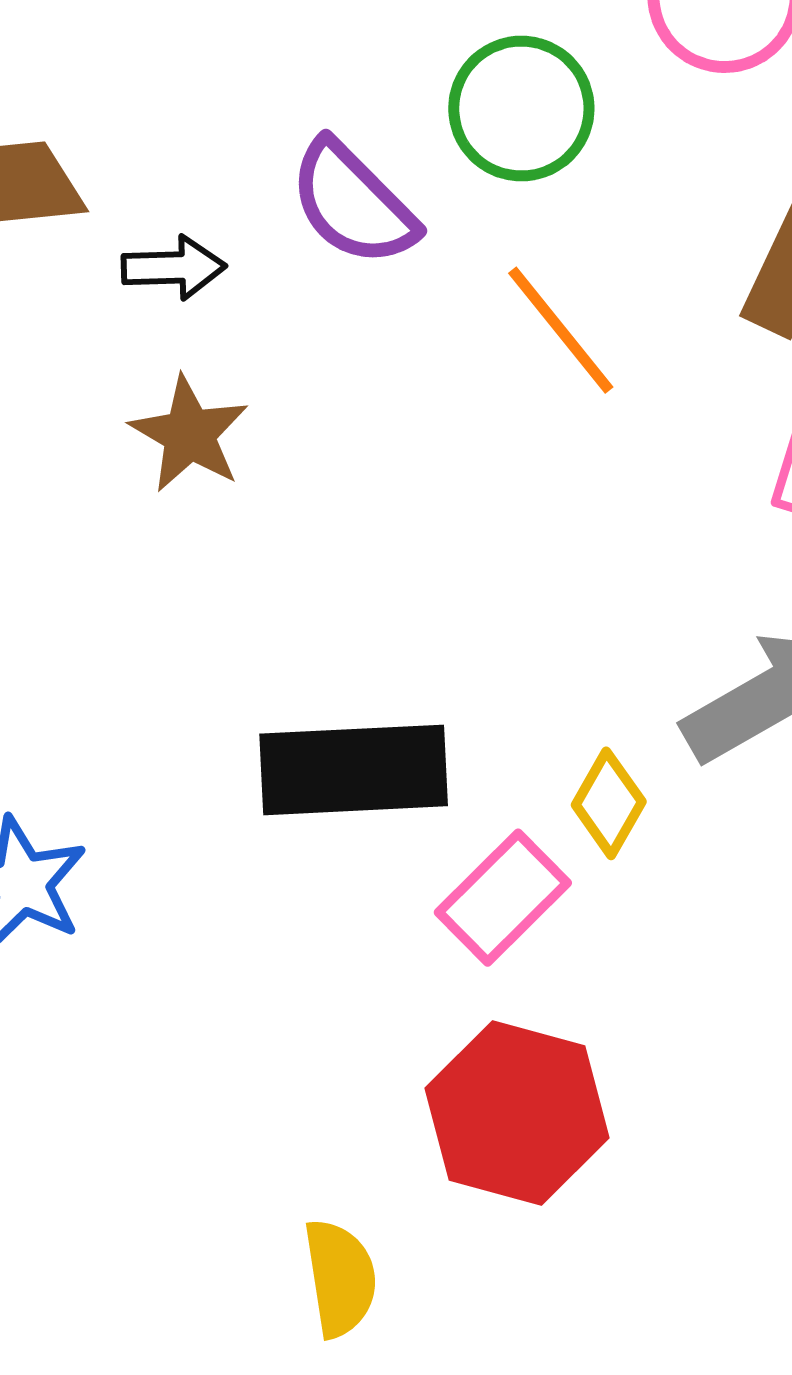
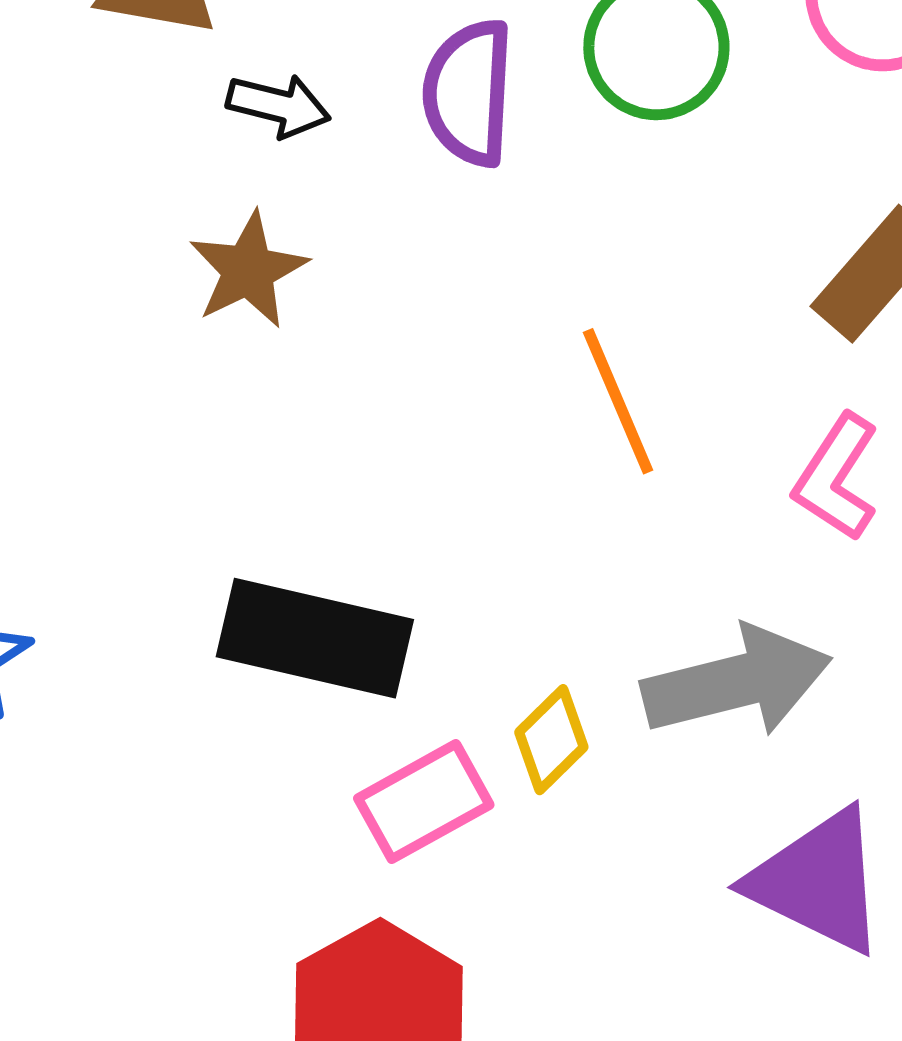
purple semicircle: (353, 203) -> (469, 93), turned 32
orange line: (561, 330) -> (618, 401), moved

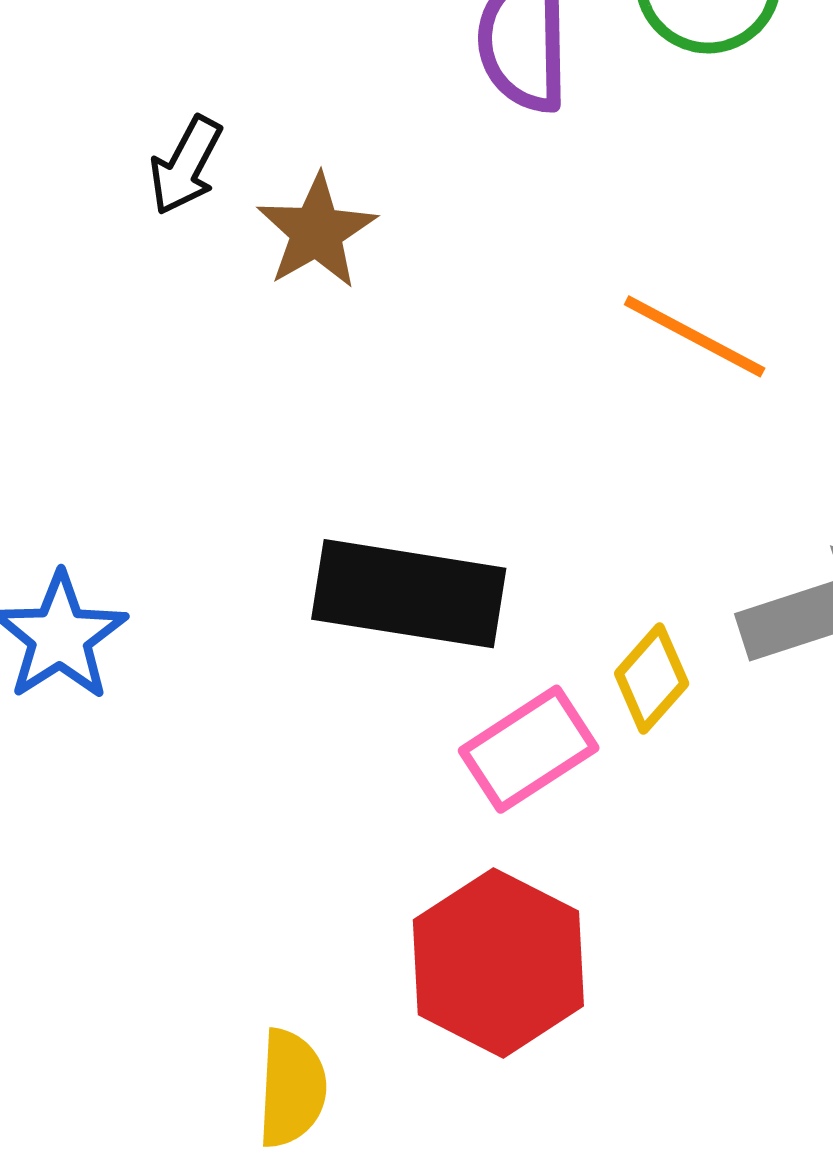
black arrow: (279, 106) -> (186, 165), moved, turned 108
orange line: (618, 401) -> (695, 336), turned -35

